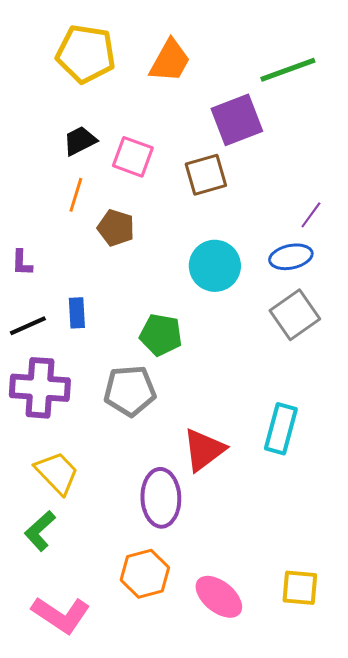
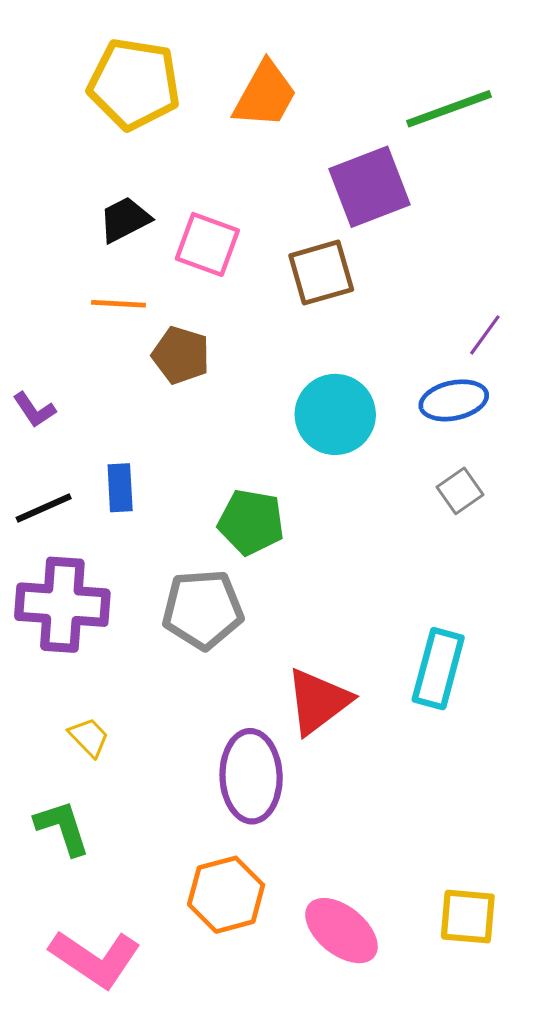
orange line: (76, 195) -> (119, 304), turned 76
purple L-shape: (22, 263) -> (34, 410), turned -36
gray square: (295, 315) -> (460, 491), size x0.6
yellow trapezoid: (57, 473) -> (89, 737), size x0.6
green L-shape: (40, 531) -> (62, 828), turned 114

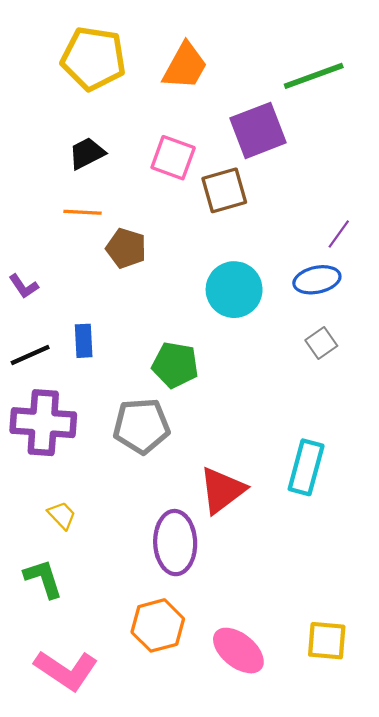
pink square: (207, 244) -> (173, 158), moved

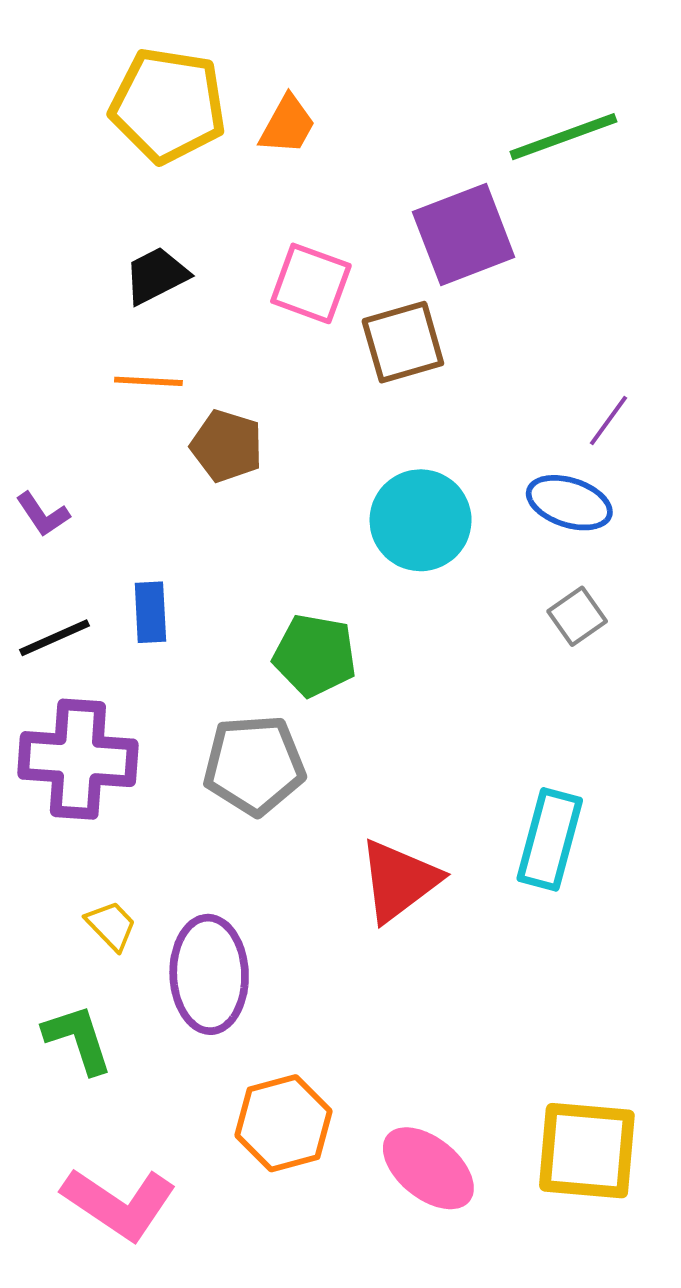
orange trapezoid: (185, 66) -> (287, 125), moved, size x0.7
blue ellipse: (317, 280) -> (569, 503), turned 30
purple ellipse: (175, 543) -> (209, 974), moved
yellow square: (327, 641) -> (587, 1151), size x1.4

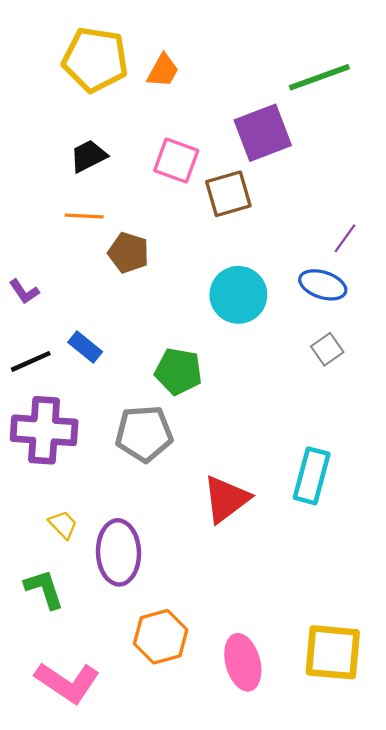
blue rectangle: (150, 612) -> (85, 347), turned -48
pink ellipse: (428, 1168) -> (243, 662), turned 36

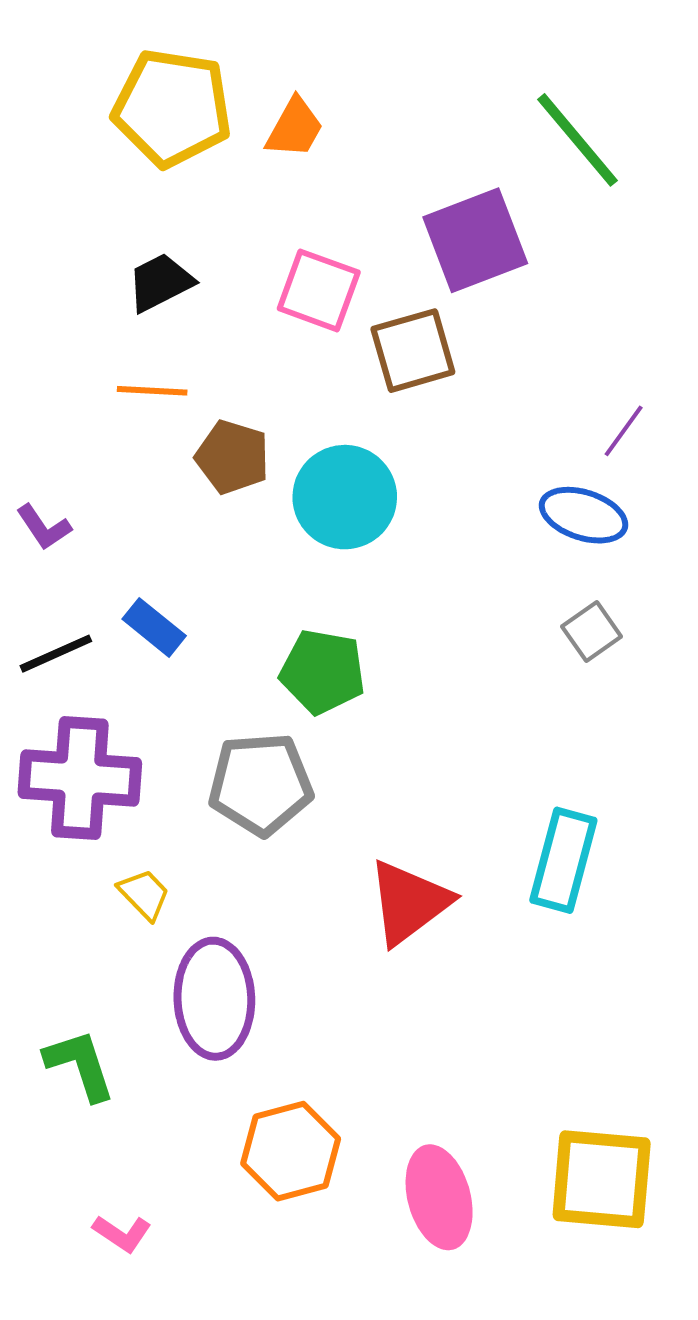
green line: (319, 77) -> (577, 140), turned 70
cyan circle: (238, 295) -> (345, 497), moved
yellow trapezoid: (63, 525) -> (144, 894), moved
pink L-shape: (67, 682) -> (122, 1233), size x0.5

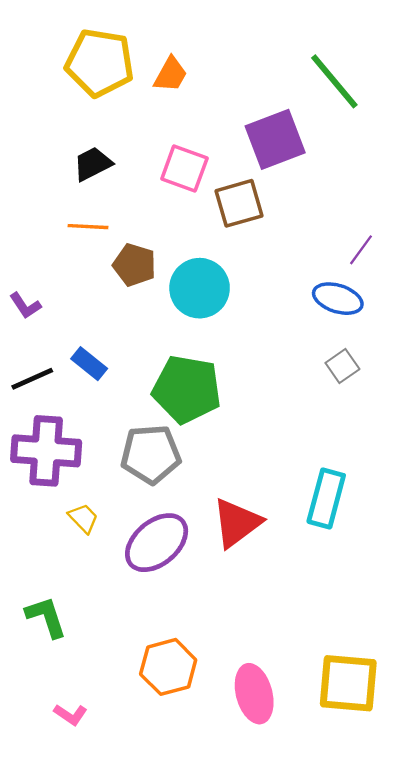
green pentagon: (323, 672) -> (187, 389), size x1.4
purple ellipse: (214, 999) -> (157, 543), moved, turned 52

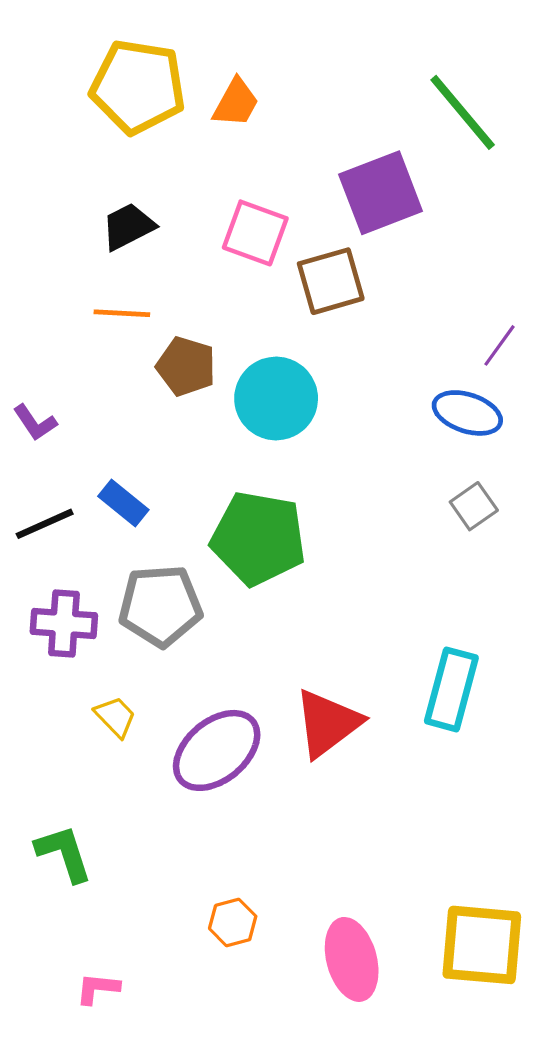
purple cross: (46, 451) -> (64, 624), size x0.7
gray pentagon: (151, 454) -> (160, 606), moved
orange hexagon: (168, 667) -> (233, 922), size x0.6
pink L-shape: (71, 715) -> (98, 988), turned 152

